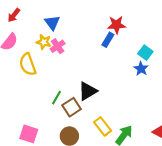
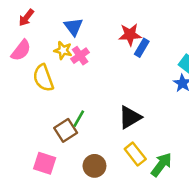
red star: (116, 25) -> (130, 35), moved
black triangle: (88, 91) -> (130, 117), moved
brown square: (72, 107) -> (66, 130), moved

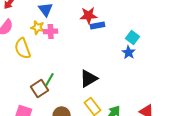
blue rectangle: (142, 48) -> (98, 25), turned 48
pink cross: (80, 56) -> (51, 31), turned 32

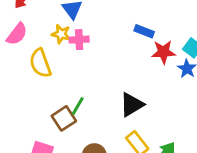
red star: (89, 15) -> (163, 52), moved
blue rectangle: (98, 25) -> (144, 31), turned 32

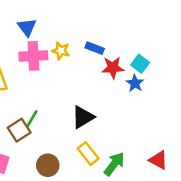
yellow star: (61, 34) -> (61, 51), moved
pink cross: (79, 40) -> (33, 56), size x1.5

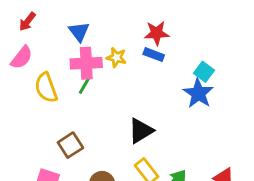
red star: (113, 68) -> (157, 33), moved
blue star: (135, 83) -> (198, 93), size x1.5
green line: (32, 118) -> (85, 85), moved

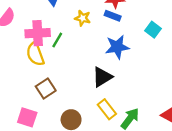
pink cross: (86, 63) -> (38, 33), moved
yellow semicircle: (46, 88) -> (35, 54), moved
blue star: (198, 93) -> (117, 47), moved, turned 30

